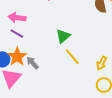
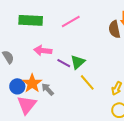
pink arrow: (17, 18) -> (43, 51), moved
purple line: (17, 34) -> (64, 63), moved

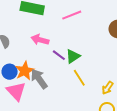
gray arrow: (48, 89) -> (39, 79), size x1.5
pink triangle: (27, 105) -> (16, 91), turned -30

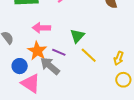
purple line: (59, 55) -> (59, 52), moved
orange star: (25, 71) -> (37, 51), moved

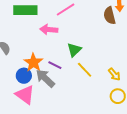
pink arrow: (41, 28) -> (49, 30), moved
yellow arrow: (119, 58) -> (114, 74), turned -64
blue circle: (20, 66) -> (24, 76), moved

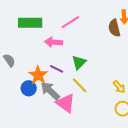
purple line: (55, 65) -> (57, 69), moved
yellow line: (85, 70) -> (80, 85), moved
pink triangle: (25, 95) -> (66, 103), moved

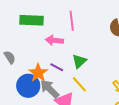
pink line: (70, 22) -> (72, 21), turned -66
blue circle: (29, 88) -> (28, 86), size x1.5

